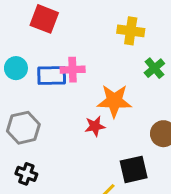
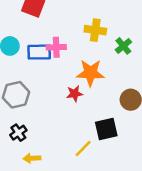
yellow cross: (131, 31) -> (95, 30), moved
black cross: (26, 174) -> (18, 133), turned 35

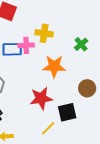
yellow cross: (95, 30) -> (44, 33), moved
red star: (75, 94) -> (41, 98), moved, size x1.6

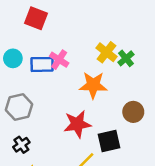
yellow cross: (44, 33) -> (107, 52), moved, turned 30
pink cross: (26, 45) -> (59, 60), turned 35

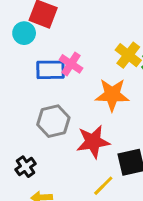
cyan circle: (13, 58) -> (24, 33), moved
gray hexagon: (19, 107) -> (53, 121), moved

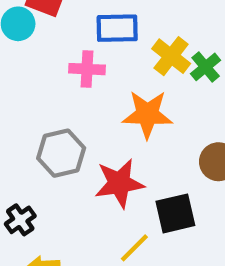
pink cross: (71, 64) -> (87, 69), turned -30
blue rectangle: (50, 70) -> (117, 28), moved

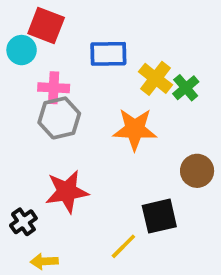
pink cross: (87, 69) -> (54, 88), moved
gray hexagon: (61, 153) -> (59, 118), moved
red star: (119, 183) -> (67, 192), moved

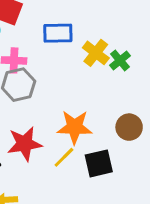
orange star: (135, 129) -> (75, 127), moved
yellow line: (123, 246) -> (64, 157), moved

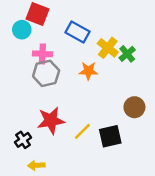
blue rectangle: (58, 33) -> (78, 32), turned 30
orange star: (75, 127) -> (88, 71), moved, size x0.7

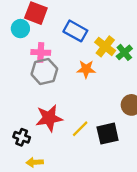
black cross: (23, 140) -> (22, 137), turned -35

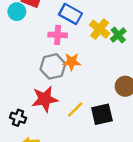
pink cross: (41, 52) -> (58, 35), moved
orange star: (86, 69) -> (72, 62), moved
gray hexagon: (44, 72) -> (53, 66), moved

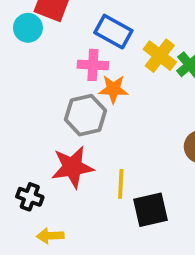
orange star: (72, 62) -> (113, 89), moved
yellow line: (75, 110) -> (121, 184), turned -42
black square: (102, 114) -> (151, 210), moved

